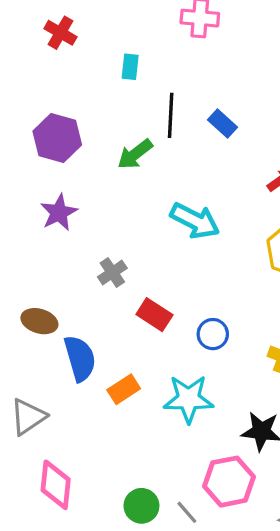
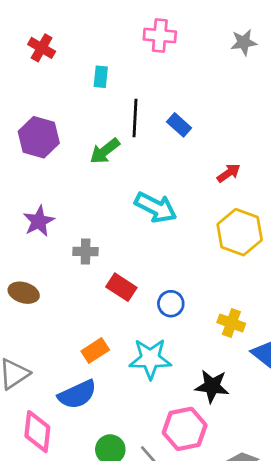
purple star: (59, 213) -> (39, 221), moved
gray cross: (112, 273) -> (86, 251), turned 35
blue semicircle: (80, 358) -> (77, 394), moved, turned 81

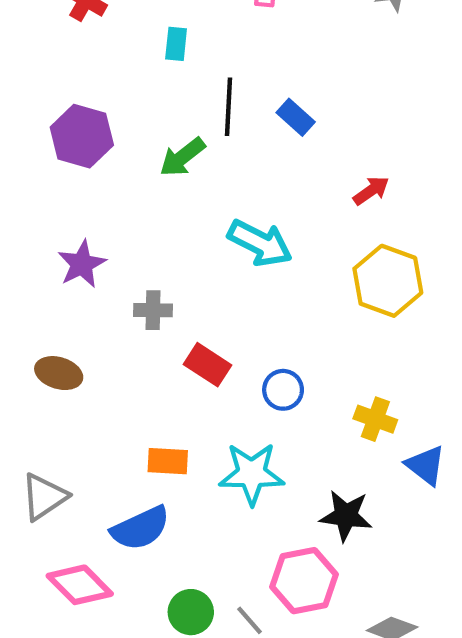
orange rectangle: (95, 350) -> (168, 461), turned 36
pink diamond: (37, 432) -> (80, 585), turned -51

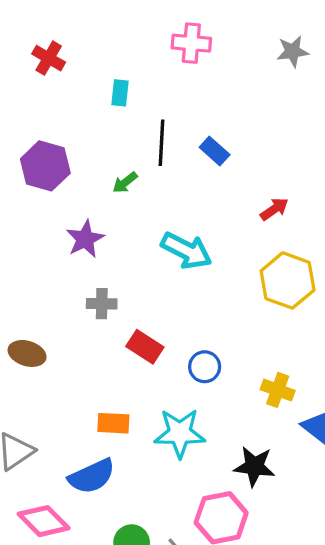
green arrow: (182, 157) -> (125, 183), size x0.7
purple star: (82, 264) -> (85, 239), moved

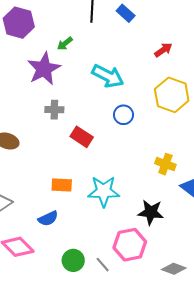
green arrow: (125, 183) -> (65, 44), moved
purple star: (85, 239) -> (44, 69), size x1.4
blue circle: (205, 367) -> (124, 115), moved
blue semicircle: (92, 476) -> (48, 219), size x0.7

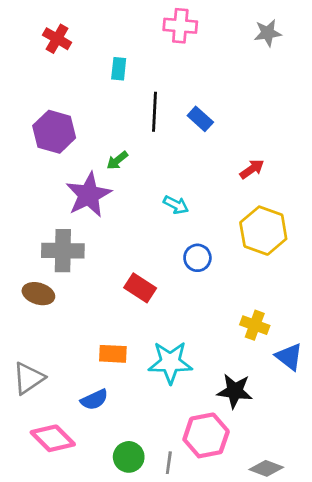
cyan arrow: (108, 76) -> (176, 205), size x0.6
gray cross: (54, 110) -> (63, 251), moved, size x1.6
gray line: (103, 265) -> (169, 463), turned 49

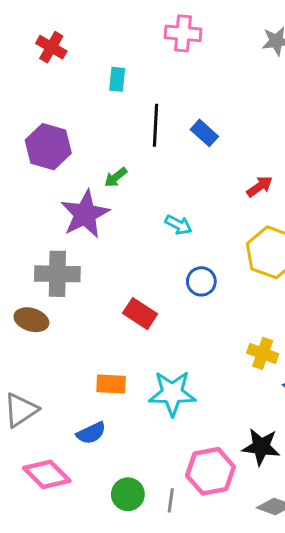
black star: (235, 391) -> (261, 447), moved

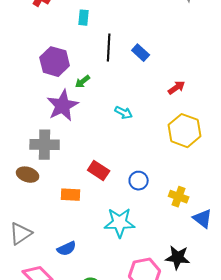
purple hexagon: (48, 147) -> (55, 62), moved
blue circle: (201, 281) -> (139, 181), moved
orange rectangle: (111, 384) -> (71, 195), moved

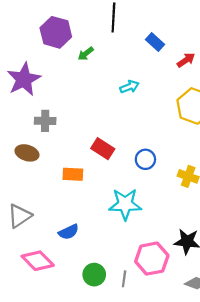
blue rectangle: (141, 53) -> (155, 42), moved
purple star: (63, 106) -> (24, 79), moved
cyan arrow: (124, 113) -> (129, 87), turned -48
gray cross: (45, 145) -> (45, 121), size x0.7

